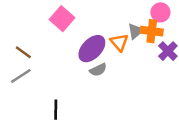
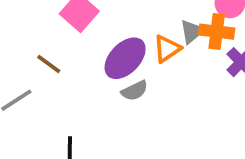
orange triangle: (119, 42) -> (167, 49), turned 36
brown line: (23, 52) -> (49, 64), moved

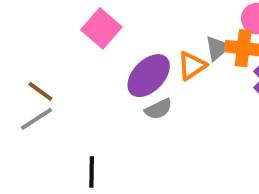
brown line: (49, 64) -> (40, 91), moved

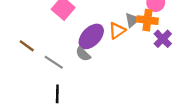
gray semicircle: (158, 109) -> (83, 54), moved, turned 70
gray line: (37, 119) -> (54, 62), moved, turned 66

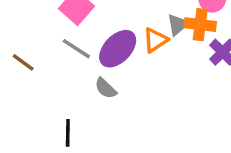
gray semicircle: (83, 54) -> (106, 88), moved
gray line: (54, 62) -> (76, 49), moved

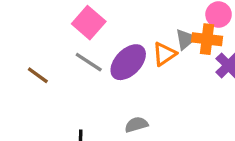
gray semicircle: (106, 88) -> (136, 125), moved, turned 120

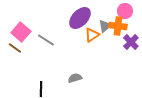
pink square: (89, 23) -> (21, 32), moved
purple ellipse: (128, 62) -> (80, 18), moved

